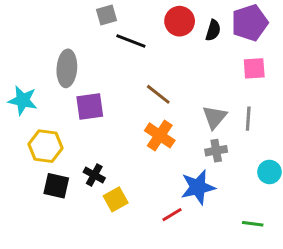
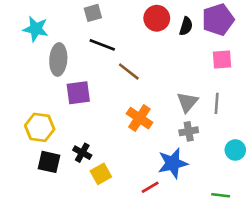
black line: (131, 41) -> (102, 45), moved
brown line: (158, 94) -> (129, 71), moved
cyan star: (23, 100) -> (36, 29), moved

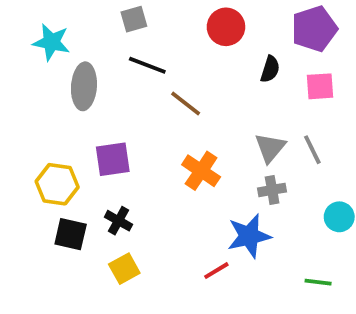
black semicircle: (186, 26) -> (270, 69), moved
purple square: (78, 93) -> (113, 159), moved
gray line: (217, 103) -> (312, 150), turned -30
yellow square: (101, 174) -> (124, 269), moved

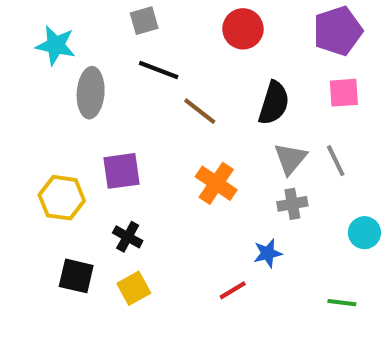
black semicircle: (270, 69) -> (274, 103), moved, size x1.5
black square: (71, 234) -> (76, 276), moved
blue star: (249, 236) -> (268, 253), size x0.6

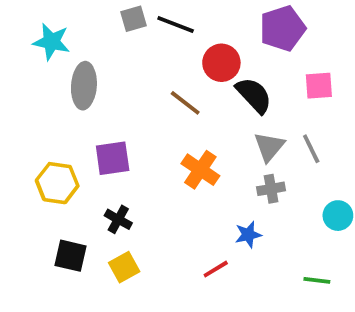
red circle: (243, 29) -> (221, 63), moved
purple pentagon: (338, 31) -> (283, 28), moved
black line: (159, 70) -> (176, 25), moved
black semicircle: (274, 103) -> (254, 95), turned -60

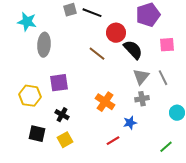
orange cross: (200, 170) -> (105, 102), moved
green line: (317, 280) -> (166, 147), turned -48

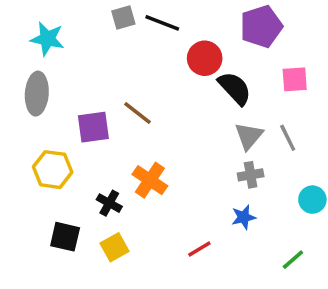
gray ellipse: (44, 45) -> (37, 94), moved
brown line: (97, 54) -> (137, 113), moved
purple square: (59, 83) -> (93, 127), moved
orange cross: (105, 102) -> (150, 180), moved
blue star: (130, 123) -> (244, 217), moved

